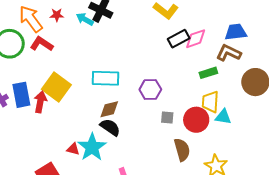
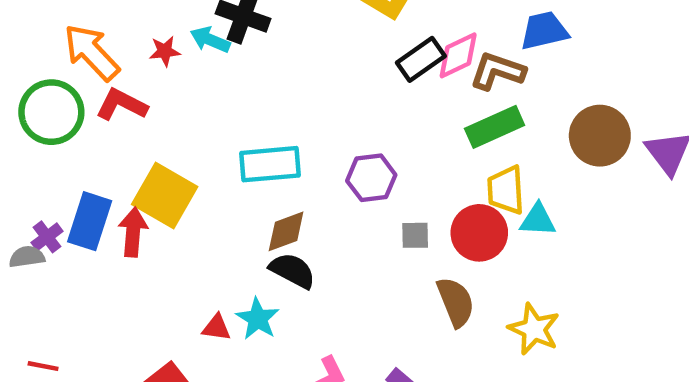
red star: (57, 15) -> (165, 51), moved
brown L-shape: (229, 53) -> (498, 71), moved
green rectangle: (208, 73) -> (495, 127), size x1.4
blue rectangle: (21, 95) -> (90, 221), turned 35
cyan star: (92, 147) -> (258, 319), size x0.7

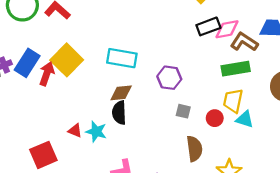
red circle: (479, 233) -> (215, 118), size x0.6
black semicircle: (292, 271) -> (119, 113), turned -135
cyan star: (258, 319) -> (96, 132), turned -30

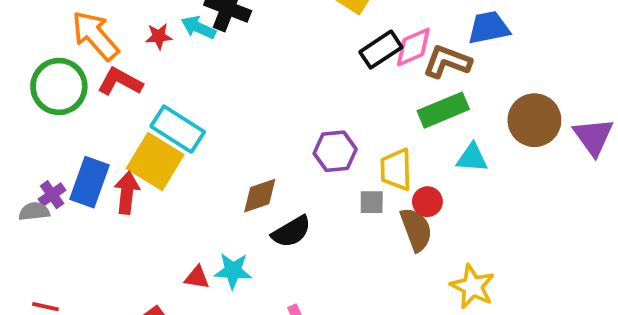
cyan rectangle: (122, 58) -> (178, 129), moved, turned 36
yellow trapezoid: (233, 101) -> (396, 170), moved
black semicircle: (119, 113) -> (291, 232), moved, turned -105
cyan triangle: (245, 119) -> (472, 158), moved
brown semicircle: (194, 149) -> (416, 229), moved

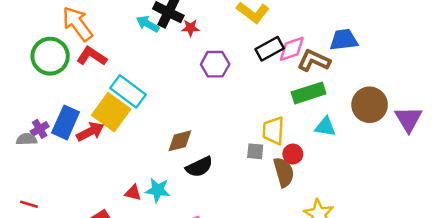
red star: (159, 36) -> (190, 28), moved
purple hexagon: (335, 151) -> (215, 64), moved
red arrow: (127, 193) -> (90, 132), turned 52

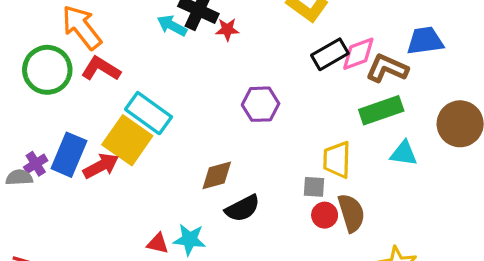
purple hexagon: (215, 64) -> (261, 104), moved
red circle: (293, 154) -> (325, 215), moved

